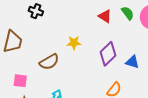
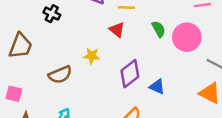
red triangle: (105, 16) -> (117, 30), moved
pink square: (20, 81) -> (14, 94), moved

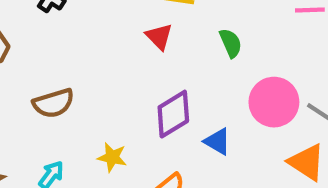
pink circle: (187, 37) -> (274, 102), moved
yellow star: (92, 56) -> (112, 157), moved

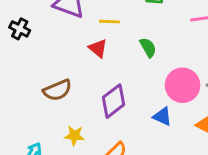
brown semicircle: (54, 103) -> (57, 90), moved
blue triangle: (217, 141) -> (162, 116), moved

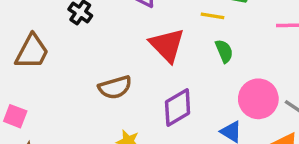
yellow line: (109, 22) -> (212, 16), moved
red triangle: (98, 48) -> (167, 45), size x1.6

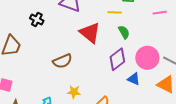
purple diamond: (178, 107) -> (117, 59), moved

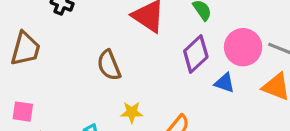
brown semicircle: (62, 61) -> (109, 65), turned 96

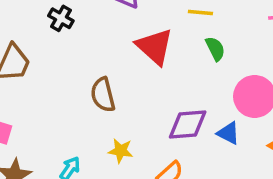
purple diamond: (196, 54) -> (188, 124), moved, turned 30

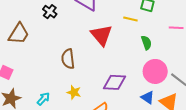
green semicircle: (215, 49) -> (146, 43), moved
blue triangle: (228, 133) -> (148, 97), moved

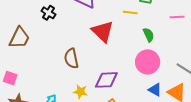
pink circle: (155, 71) -> (148, 62), moved
purple diamond: (114, 82) -> (106, 80), moved

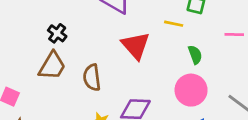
black cross: (48, 13) -> (57, 33), moved
brown trapezoid: (19, 38) -> (52, 66), moved

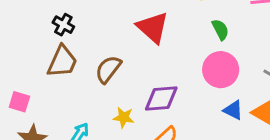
brown semicircle: (92, 78) -> (108, 69), turned 52

